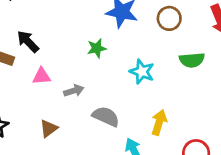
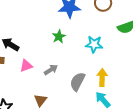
gray semicircle: (106, 116) -> (77, 82), turned -72
yellow arrow: (159, 122) -> (102, 78), moved

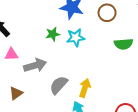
cyan star: (94, 44) -> (76, 38), moved, turned -30
gray arrow: (51, 70) -> (35, 65), size x1.5

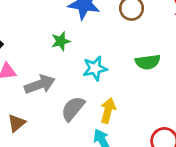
cyan star: (76, 38) -> (95, 68), moved
green semicircle: (123, 44) -> (148, 62), moved

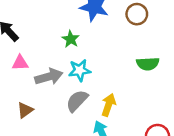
green star: (61, 41) -> (71, 39), turned -30
cyan star: (95, 68) -> (80, 70), moved

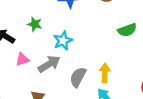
green star: (71, 39) -> (35, 24), moved
cyan star: (80, 70) -> (63, 41), moved

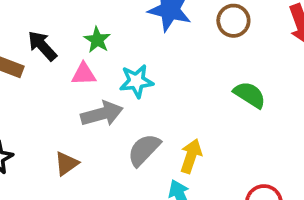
green semicircle: (127, 30) -> (250, 95), turned -144
pink triangle: (22, 59) -> (84, 74), moved

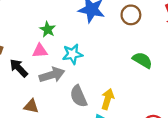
black arrow: (42, 46) -> (19, 68), moved
gray semicircle: (144, 150) -> (79, 96), turned -65
brown triangle: (66, 164) -> (31, 106), turned 49

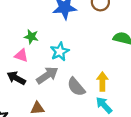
pink triangle: (40, 51) -> (21, 56), moved, turned 40

